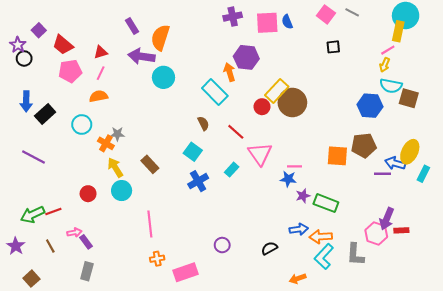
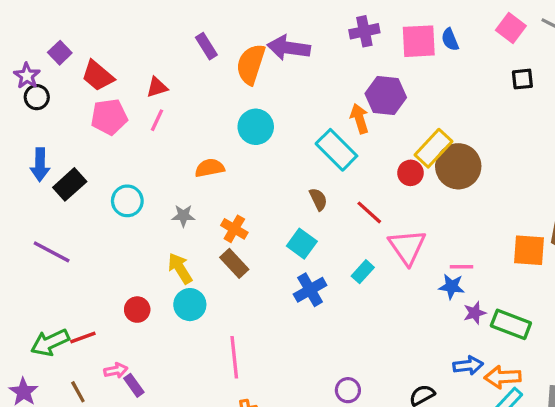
purple arrow: (141, 56) -> (289, 48), moved
orange semicircle: (99, 96) -> (210, 168), moved
orange cross: (106, 143) -> (234, 229), moved

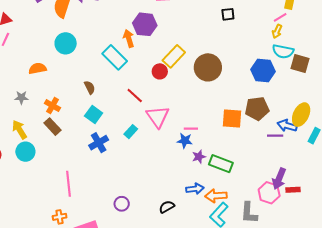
brown circle: (458, 166) -> (208, 67), moved
brown semicircle: (318, 199) -> (90, 87), moved
pink line: (234, 357) -> (69, 184), moved

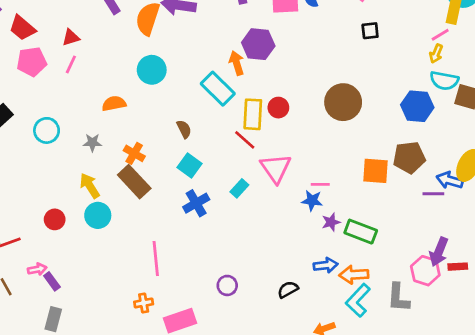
yellow rectangle: (174, 56) -> (253, 114), moved, turned -40
brown rectangle: (53, 127) -> (134, 182), size x1.4

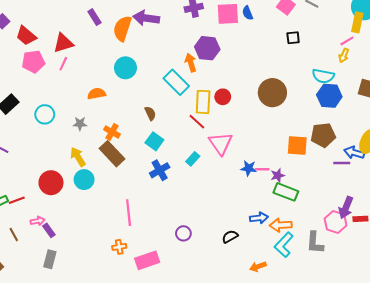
red triangle: (71, 37) -> (63, 43), size x1.5
cyan semicircle: (444, 81) -> (323, 76), moved
pink line: (320, 184) -> (262, 169), moved
red circle: (55, 219) -> (51, 183), size x1.5
purple star: (331, 222) -> (278, 175), moved

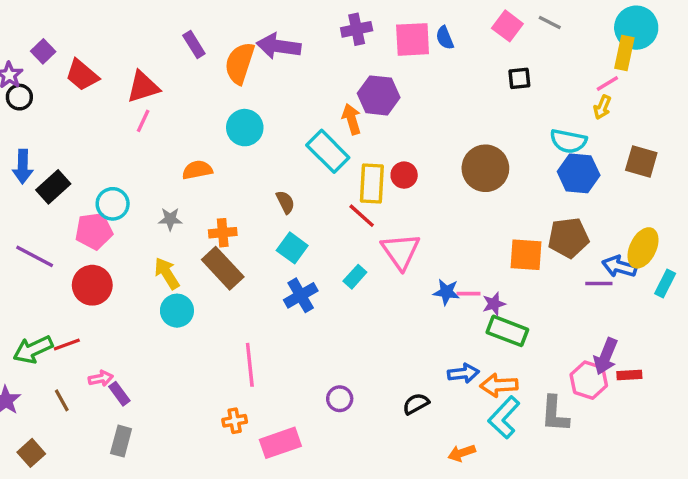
pink pentagon: (33, 62) -> (94, 231), moved
orange cross: (112, 132) -> (223, 233), turned -35
red circle: (51, 183) -> (92, 285), moved

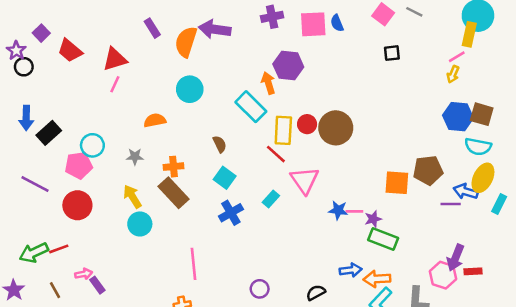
cyan semicircle: (568, 141) -> (478, 147), moved
brown circle: (485, 168) -> (336, 128), moved
blue hexagon: (579, 173) -> (458, 117), moved

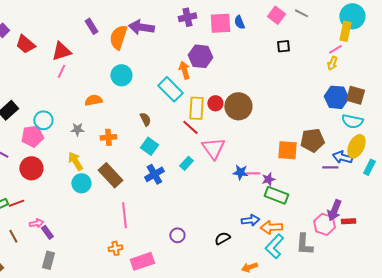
brown rectangle: (174, 193) -> (110, 175), moved

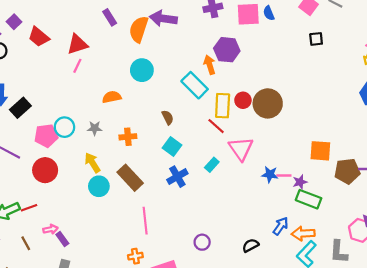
cyan circle: (43, 120) -> (64, 127), moved
brown pentagon: (312, 140) -> (347, 171), moved
blue arrow: (250, 220) -> (281, 226), turned -48

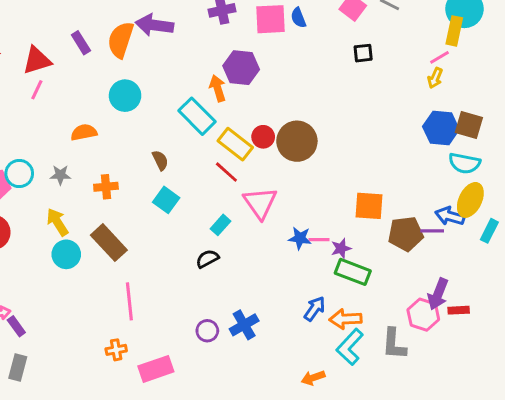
purple rectangle: (110, 17) -> (81, 43), moved
yellow rectangle: (223, 106) -> (235, 144), turned -55
blue cross: (177, 177) -> (244, 325), moved
black semicircle: (250, 245) -> (207, 259), moved

